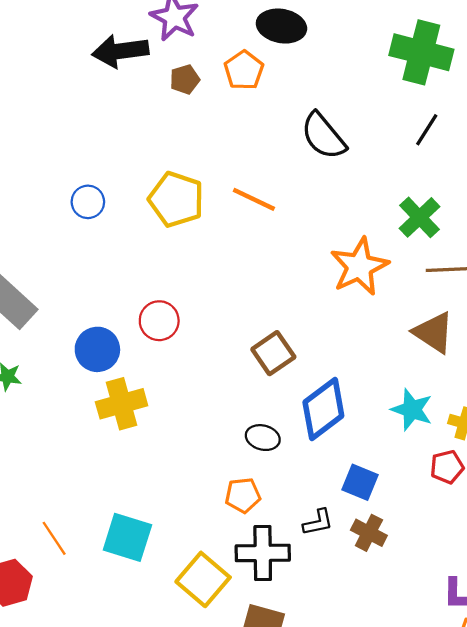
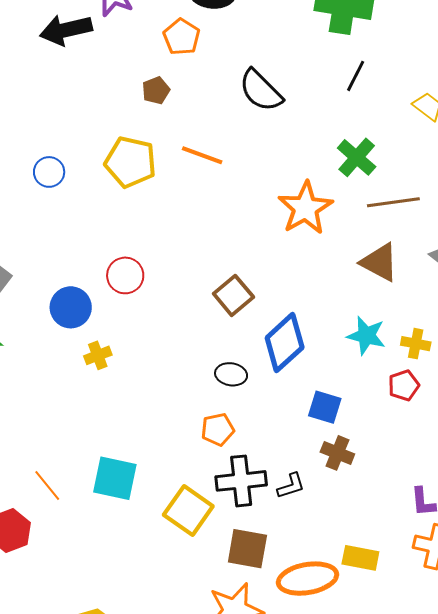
brown pentagon: (185, 79) -> (156, 90), moved
yellow cross: (122, 404) -> (98, 355), size x0.6
black L-shape: (318, 522) -> (291, 486), moved

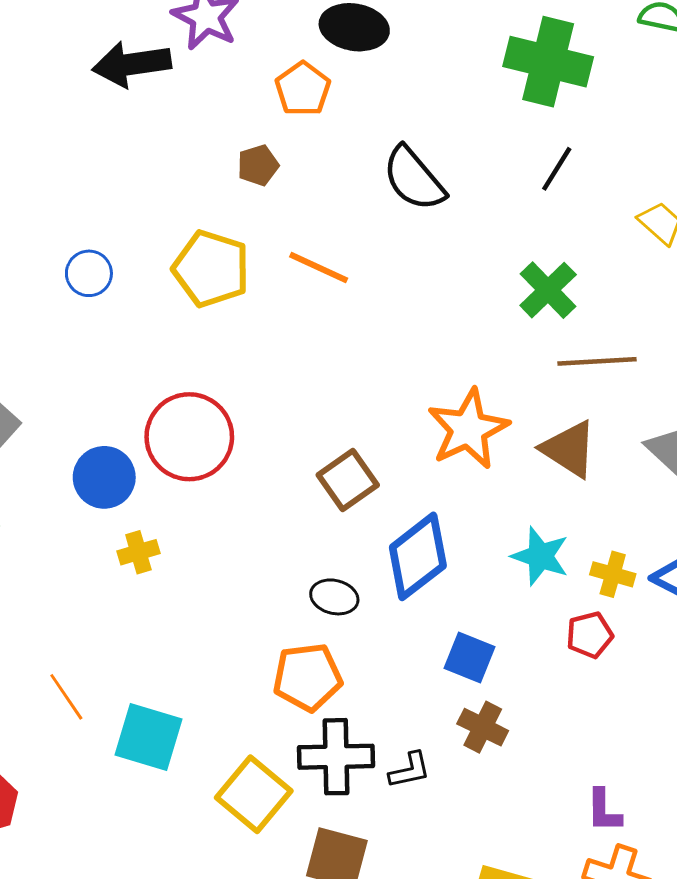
orange star: (305, 208) -> (468, 429), moved
red circle: (125, 275) -> (189, 437), size x1.6
orange pentagon: (218, 429) -> (308, 677), size x1.4
orange line: (47, 486) -> (66, 697), moved

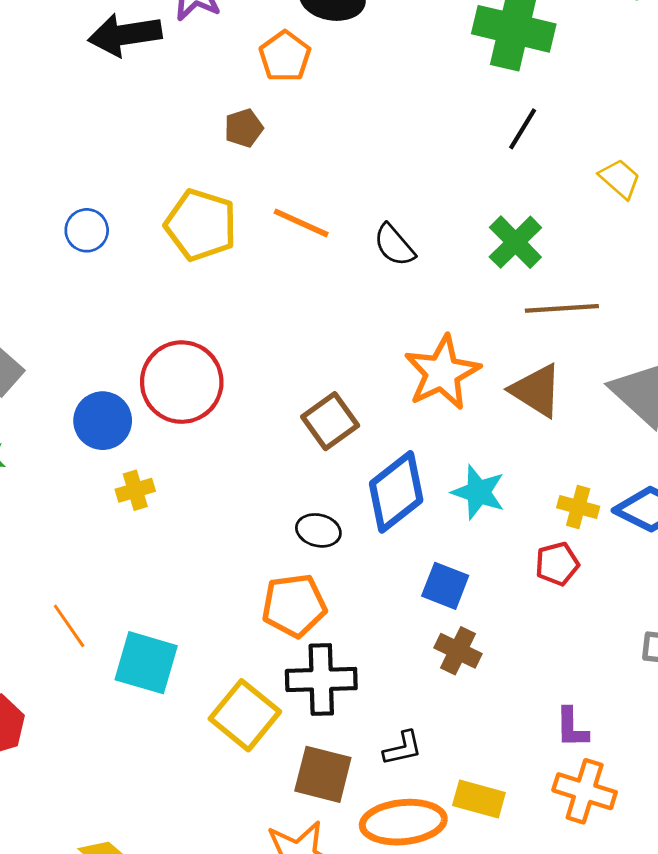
black semicircle: (414, 179) -> (394, 245), moved, size x0.7
cyan star: (540, 556) -> (478, 492), moved
black L-shape: (410, 770) -> (403, 748), moved

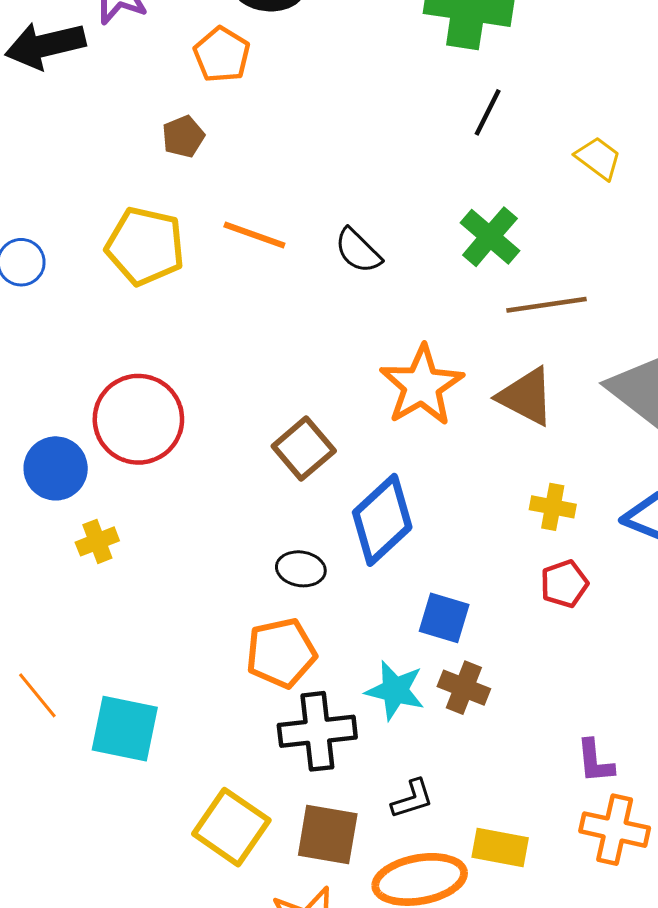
cyan star: (478, 492) -> (395, 690), moved
yellow cross: (578, 507) -> (553, 507), moved
yellow square: (245, 715) -> (231, 827), moved

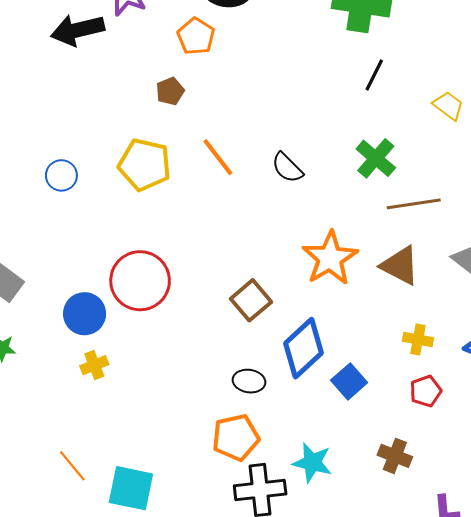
orange line: (254, 235) -> (218, 157), turned 33
yellow cross: (97, 541) -> (94, 365), moved
blue square: (444, 618) -> (349, 381), moved, turned 32
brown cross: (464, 688) -> (395, 456), moved

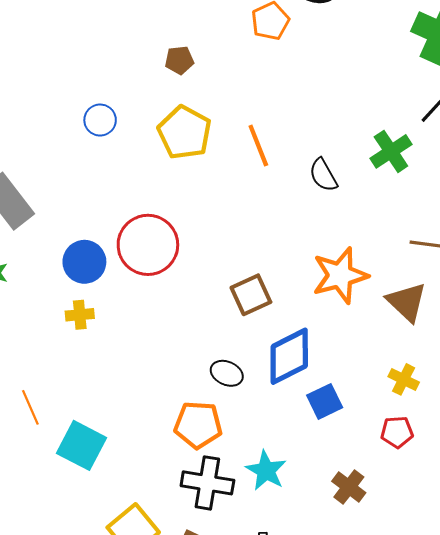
brown pentagon: (170, 91) -> (179, 60), moved
green cross: (376, 158) -> (391, 151), moved

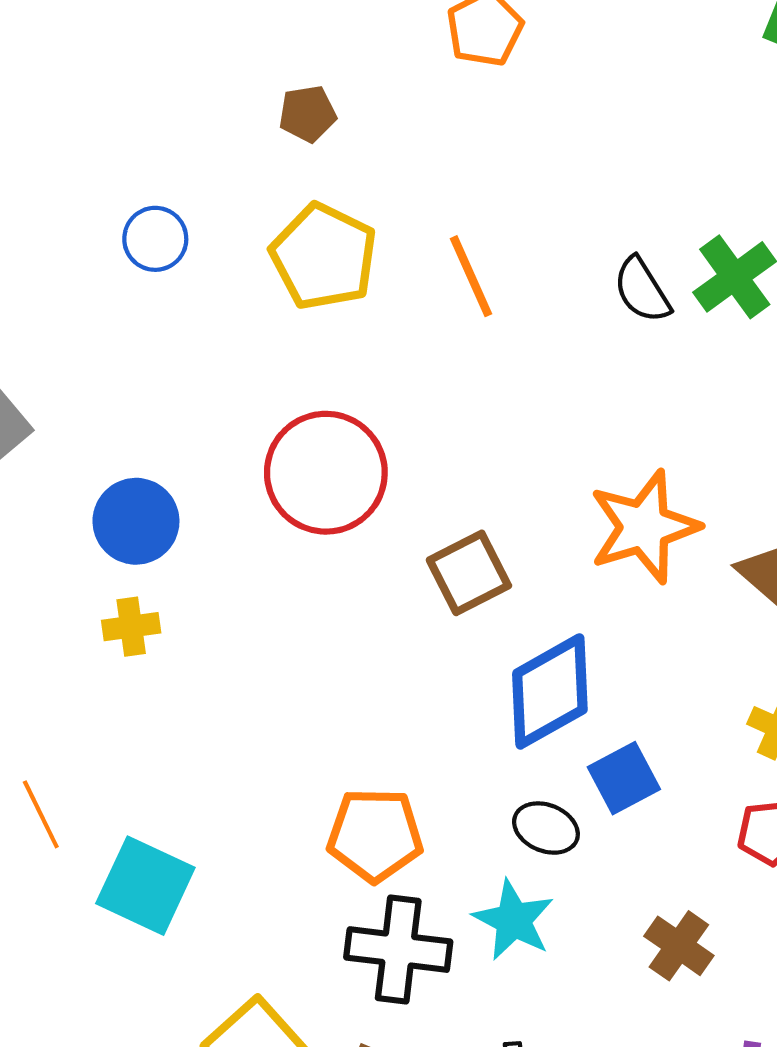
black semicircle: (323, 175) -> (642, 290), moved
red circle: (148, 245) -> (326, 473), moved
black ellipse: (227, 373) -> (546, 828), moved

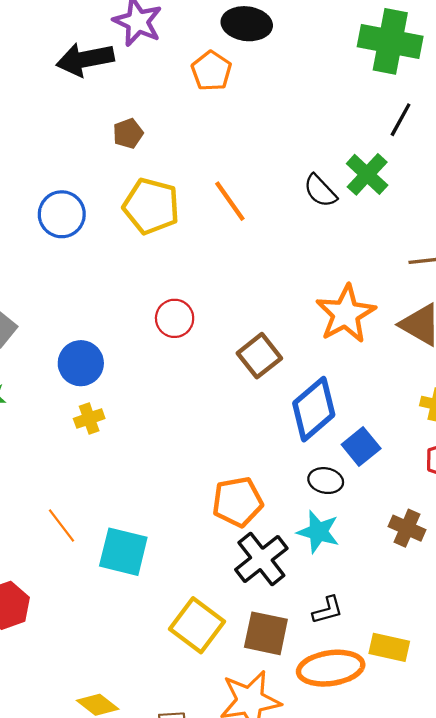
blue circle: (155, 239) -> (62, 214), size x1.4
red circle: (326, 473) -> (175, 318), size x0.6
black cross: (398, 950) -> (261, 559), turned -34

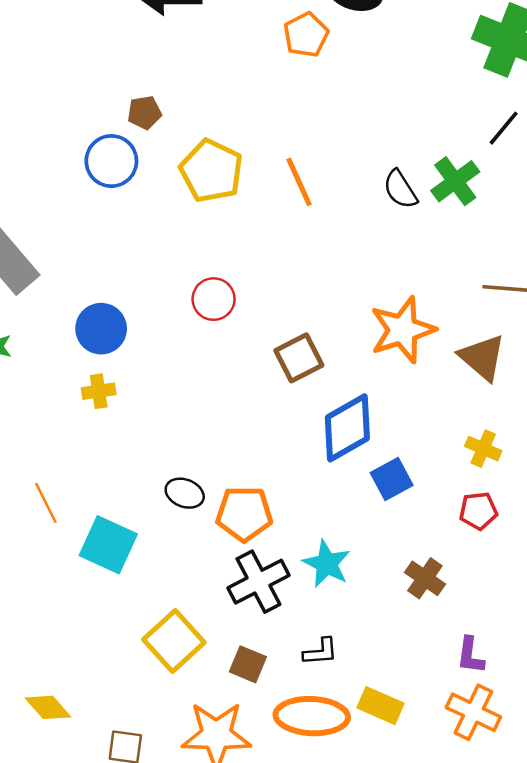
brown pentagon: (128, 133) -> (144, 113), moved
black ellipse: (326, 481) -> (185, 493), moved
brown square: (266, 633) -> (248, 664), size x0.7

